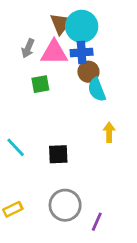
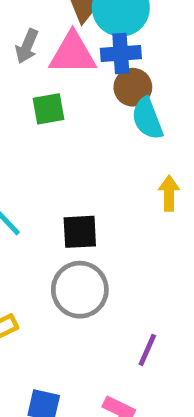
gray circle: (65, 205) -> (80, 290), moved

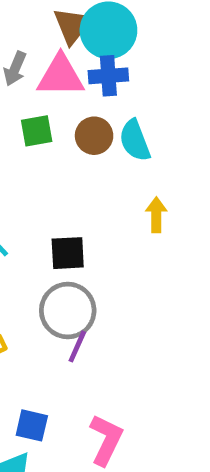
brown circle: (133, 87) -> (94, 136), moved
purple line: (147, 350) -> (77, 346), moved

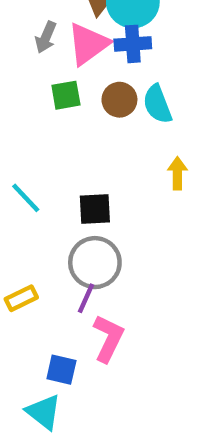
pink triangle: (61, 76) -> (88, 44), turned -36
purple line: (77, 346) -> (86, 298), moved
pink L-shape: (106, 440) -> (108, 338), moved

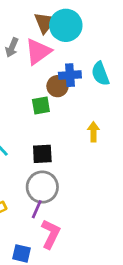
blue cross: (133, 44) -> (70, 75), moved
green square: (66, 95) -> (41, 105), moved
cyan semicircle: (157, 104) -> (100, 74), moved

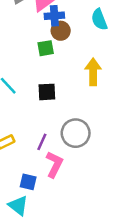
blue cross: (70, 75) -> (54, 16), moved
yellow arrow: (93, 132) -> (93, 72), size x1.5
gray circle: (42, 187) -> (76, 133), moved

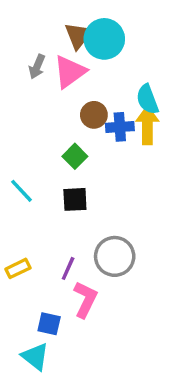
blue cross: (54, 16) -> (120, 127), moved
green square: (46, 48) -> (75, 156), moved, turned -35
yellow arrow: (93, 72) -> (147, 125), moved

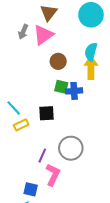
cyan circle: (104, 39) -> (91, 15), moved
cyan semicircle: (147, 99) -> (91, 52), turned 36
blue cross: (120, 127) -> (74, 91), moved
green square: (75, 156) -> (61, 87), moved, turned -32
yellow rectangle: (18, 268) -> (21, 125), moved

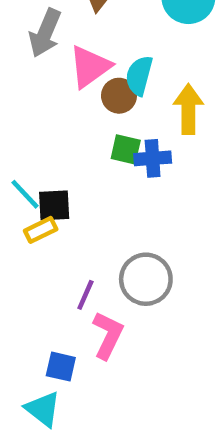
gray arrow: (23, 32) -> (45, 33), size x1.5
pink triangle: (43, 35) -> (90, 67), moved
cyan semicircle: (91, 52) -> (139, 76), moved
black square: (47, 113) -> (54, 205), moved

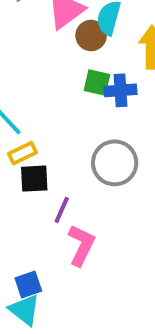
black square: (54, 205) -> (34, 179), moved
gray circle: (146, 279) -> (115, 163), moved
blue square: (61, 367) -> (28, 284), moved, turned -32

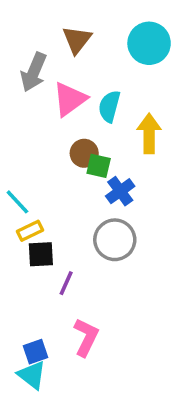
brown circle: (91, 35) -> (84, 153), moved
blue cross: (120, 90) -> (120, 191), moved, turned -32
pink L-shape: (81, 245) -> (86, 337), moved

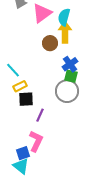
yellow arrow: (149, 133) -> (65, 32), moved
green square: (99, 166) -> (71, 76), moved
pink L-shape: (86, 337) -> (36, 141), moved

